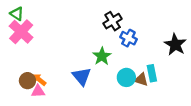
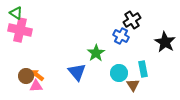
black cross: (113, 21) -> (132, 20), moved
pink cross: (21, 32) -> (20, 30), turned -30
brown triangle: (141, 80) -> (133, 85), moved, turned 40

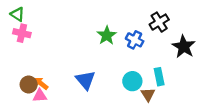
black cross: (132, 20) -> (159, 22), moved
pink cross: (20, 30) -> (22, 33), size x0.7
green star: (96, 53) -> (107, 35), moved

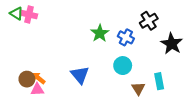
pink cross: (22, 33) -> (29, 15), moved
cyan rectangle: (159, 77) -> (159, 81), moved
cyan circle: (132, 81) -> (123, 66), moved

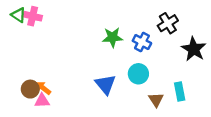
green star: (100, 33) -> (113, 37), turned 30
blue triangle: (80, 75) -> (106, 84), moved

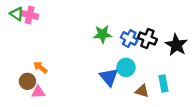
black cross: (168, 23) -> (147, 39), moved, turned -36
blue triangle: (106, 84) -> (109, 77), moved
orange arrow: (43, 88) -> (40, 67), moved
brown triangle: (156, 100) -> (142, 91), turned -40

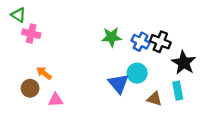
pink cross: (30, 15) -> (31, 34), moved
black star: (176, 45) -> (184, 63), moved
pink triangle: (38, 92) -> (56, 100), moved

